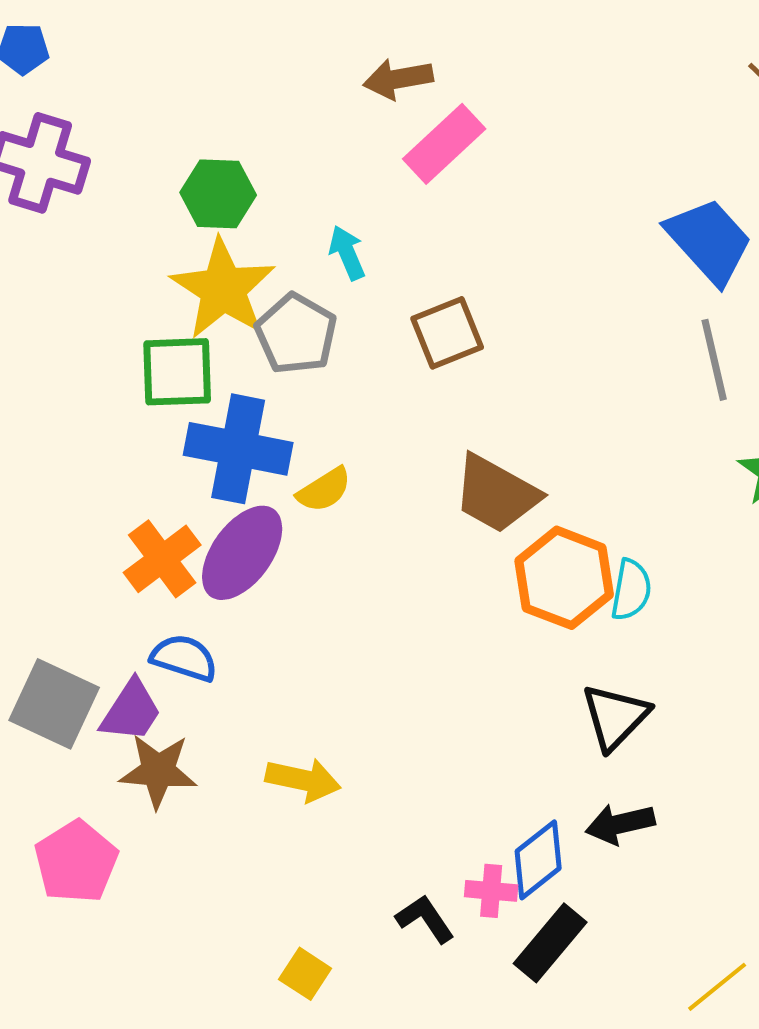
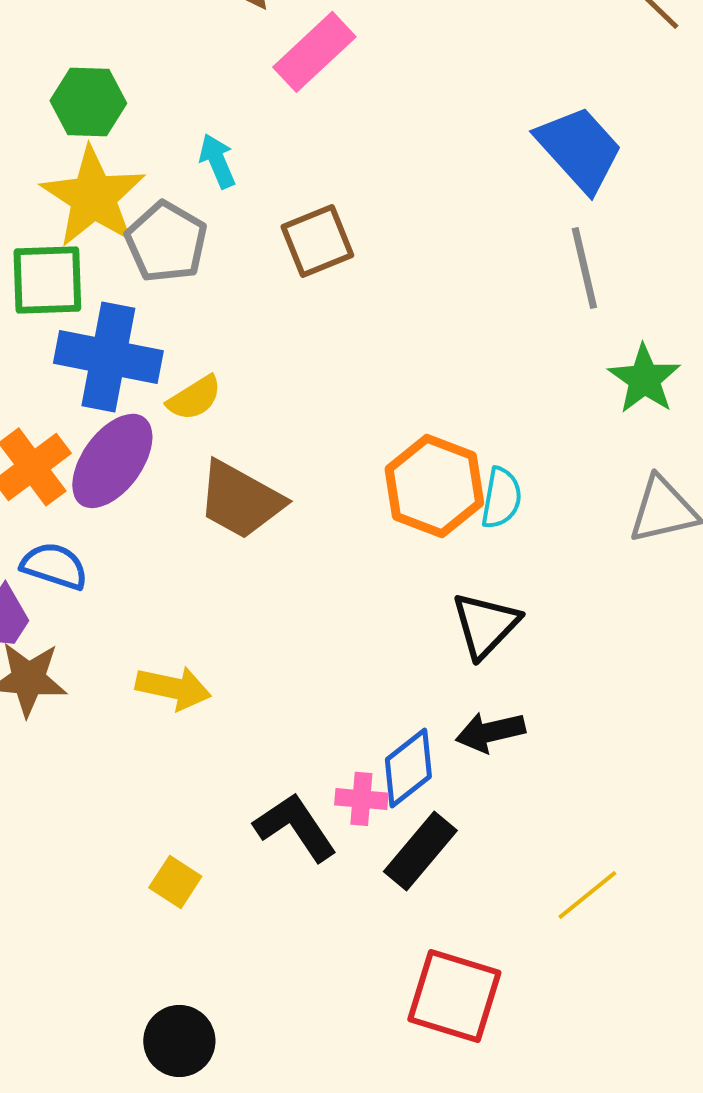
brown trapezoid: (496, 494) -> (240, 500), moved
black L-shape: (425, 919) -> (295, 827), size x1.4

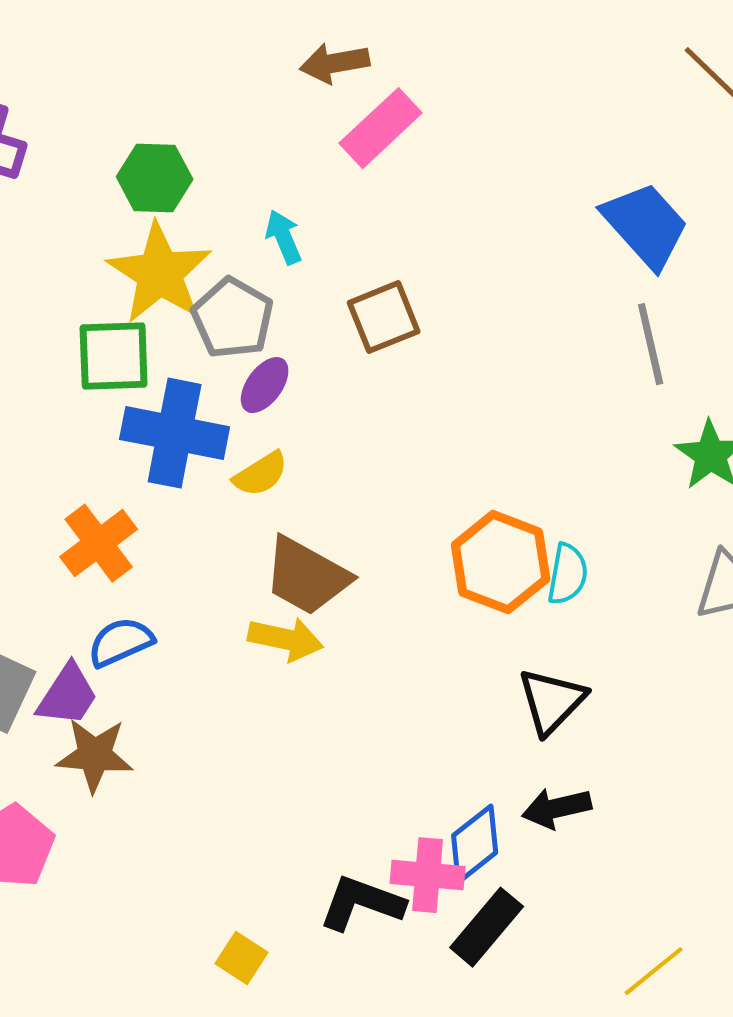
purple ellipse: (112, 461) -> (265, 385), moved, size x0.6
blue semicircle: (54, 566) -> (121, 642), turned -42
yellow arrow: (173, 688) -> (286, 639), moved
pink cross: (361, 799) -> (428, 875), size x1.4
black L-shape: (295, 827) -> (362, 903), turned -36

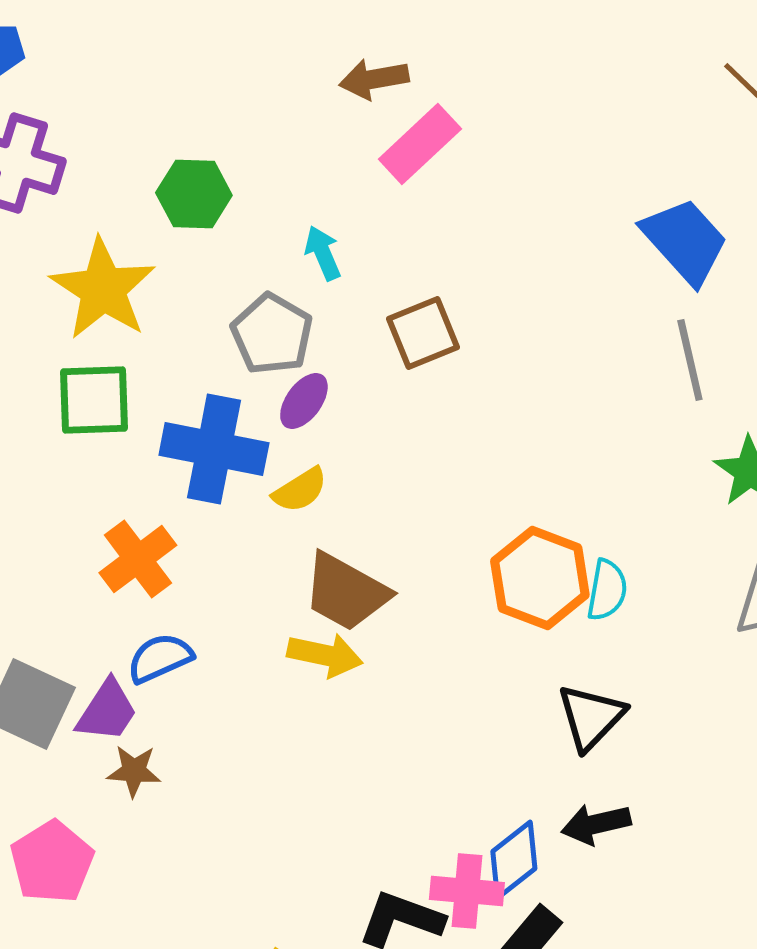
yellow star: (160, 273) -> (103, 289), moved
green square: (114, 356) -> (94, 400), moved
brown star: (95, 755) -> (134, 771), size x0.7

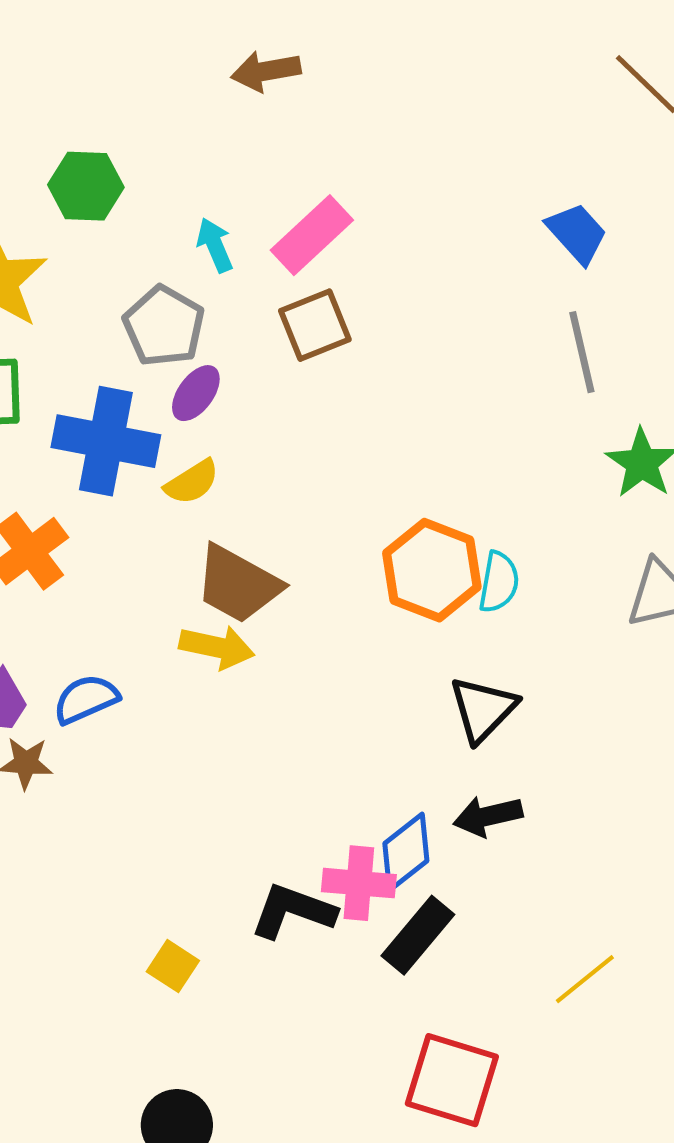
pink rectangle: (420, 144) -> (312, 235), moved
blue trapezoid: (685, 241) -> (577, 233), size x0.7
blue semicircle: (160, 658) -> (86, 699), moved

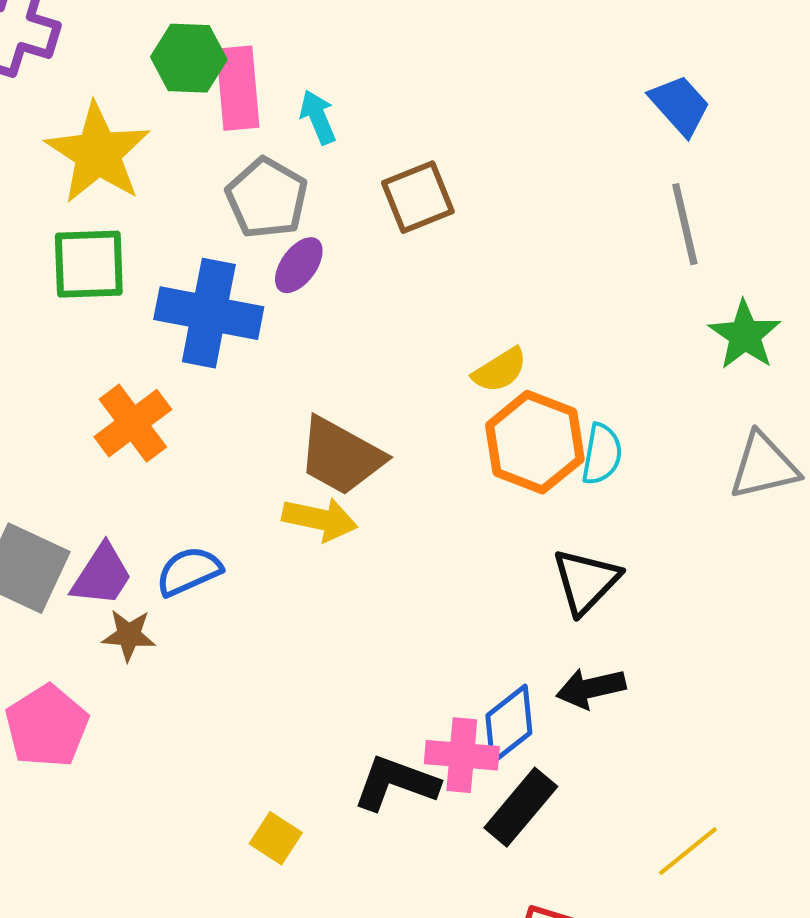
pink rectangle: (312, 235) -> (238, 88), moved, turned -52
yellow semicircle: (192, 482) -> (500, 370), moved

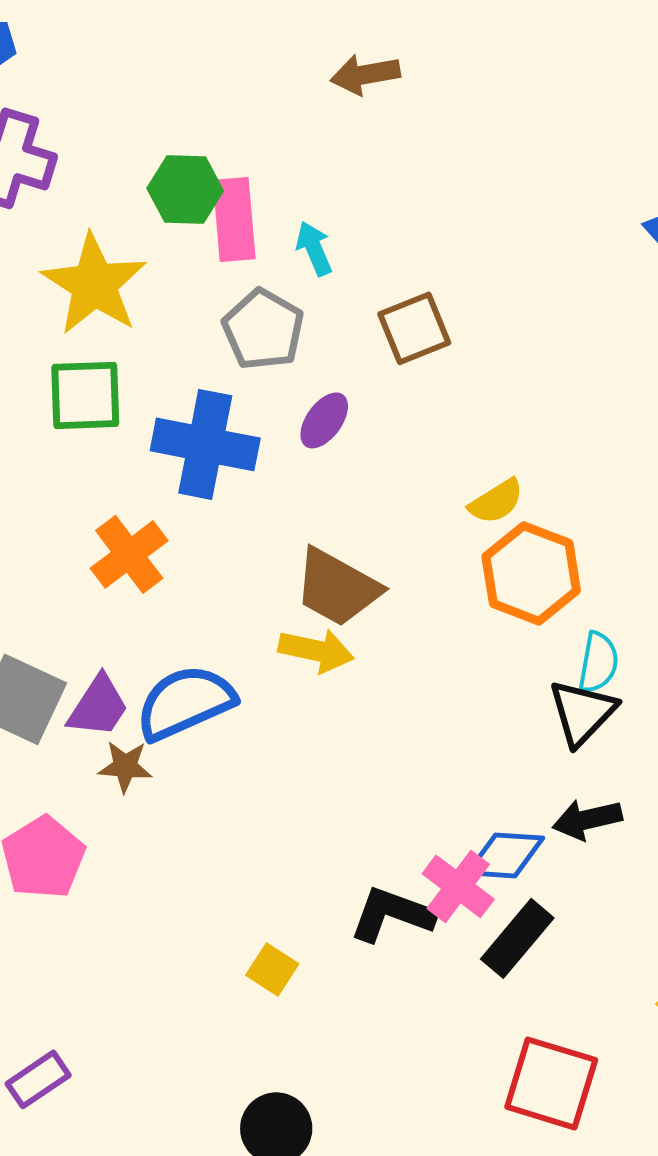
purple ellipse: (299, 265) -> (324, 420), moved
cyan semicircle: (602, 454) -> (598, 662), moved
blue semicircle: (189, 571) -> (185, 702), size x1.5
blue diamond: (509, 724) -> (505, 855), turned 42
pink cross: (462, 755) -> (458, 886), turned 32

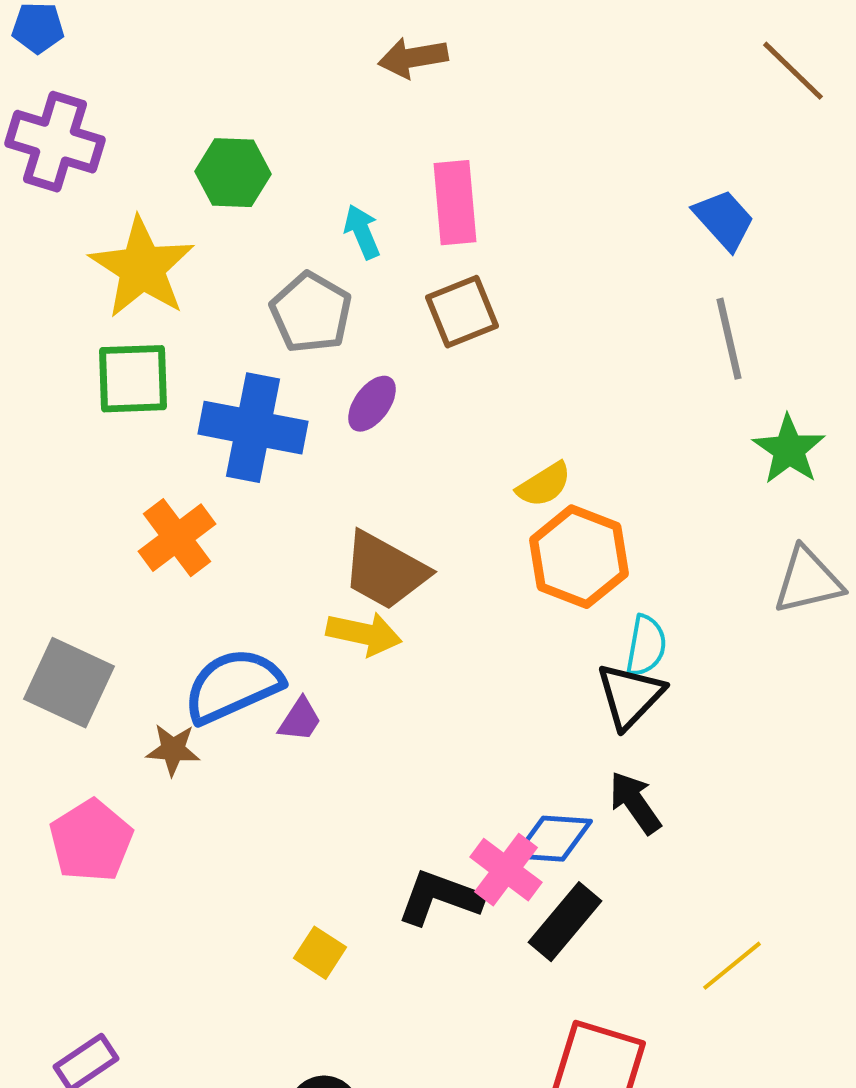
pink rectangle: (234, 219) -> (455, 203), moved
purple trapezoid: (98, 706) -> (300, 720), moved, size x0.7
black arrow: (587, 819) -> (635, 803), turned 68

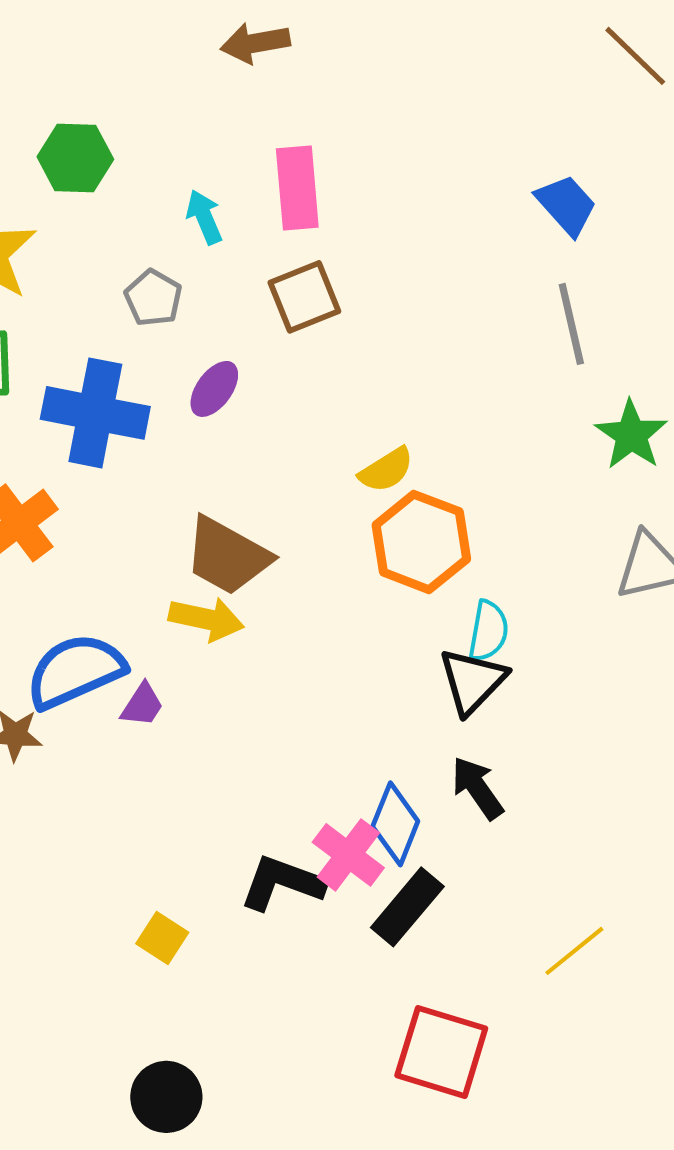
gray pentagon: (311, 313) -> (153, 298), size x0.7
blue diamond: (553, 839) -> (395, 824), turned -72

